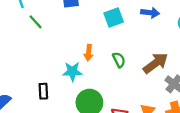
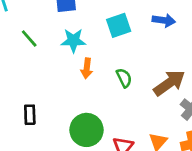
green line: (36, 22) -> (29, 39), moved
cyan star: (72, 72) -> (73, 41), moved

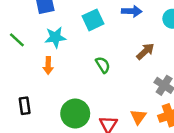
orange arrow: (87, 68) -> (48, 66), moved
brown arrow: (169, 83) -> (145, 51), moved, size x0.7

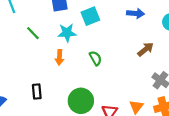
cyan square: (93, 20) -> (90, 16), moved
green semicircle: (103, 65) -> (95, 58), moved

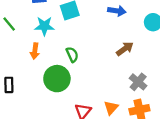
green circle: (81, 101) -> (57, 79), moved

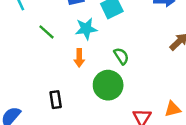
orange triangle: (111, 108) -> (173, 109), turned 42

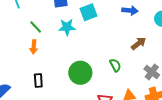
green semicircle: (121, 56) -> (115, 65), moved
orange arrow: (79, 58) -> (34, 47), moved

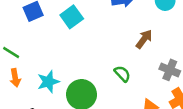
cyan star: (67, 27) -> (48, 82), moved

